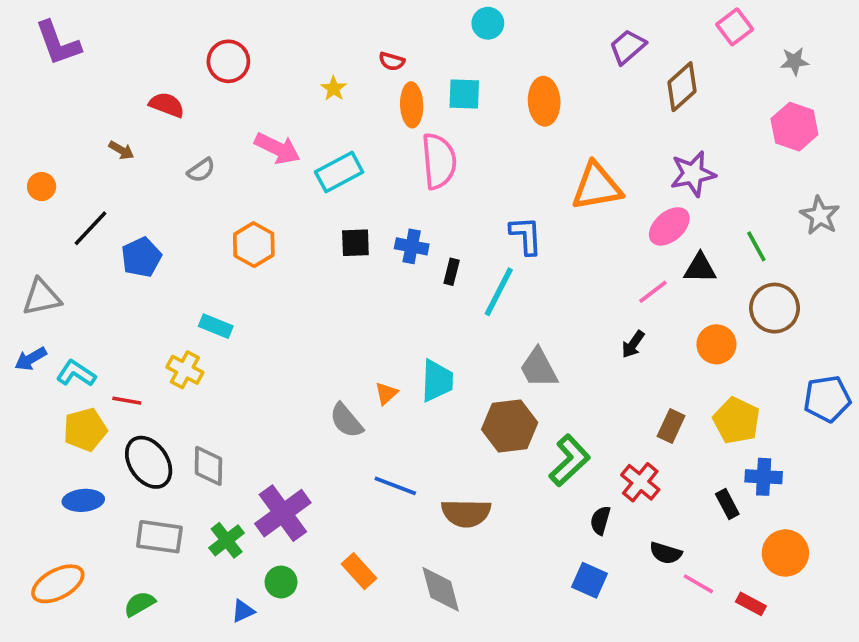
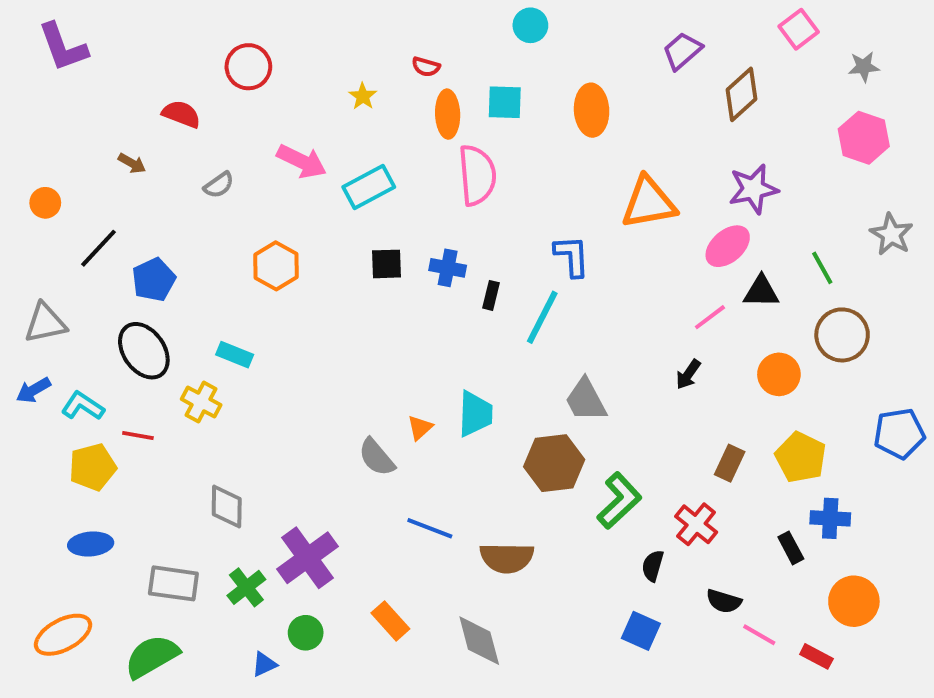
black ellipse: (149, 462) -> (144, 351), moved
green semicircle: (140, 604) -> (152, 656), size x1.6

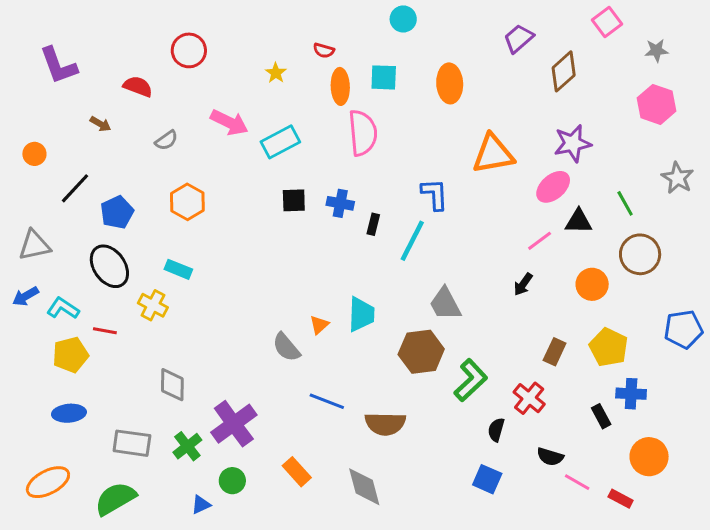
purple L-shape: (63, 47) -> (58, 65), moved
orange hexagon: (276, 266) -> (187, 202), moved

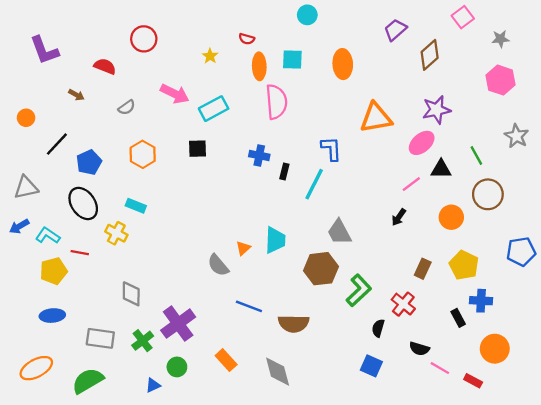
black square: (294, 200) -> (198, 149), moved

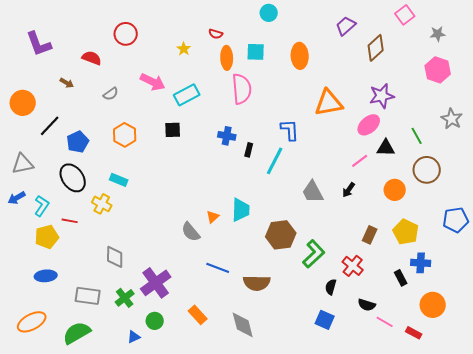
orange circle: (26, 118) -> (23, 103), size x1.6
gray trapezoid: (339, 232) -> (313, 192), moved
cyan L-shape: (48, 236) -> (42, 206), turned 90

